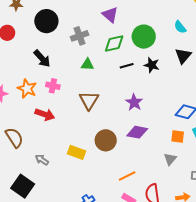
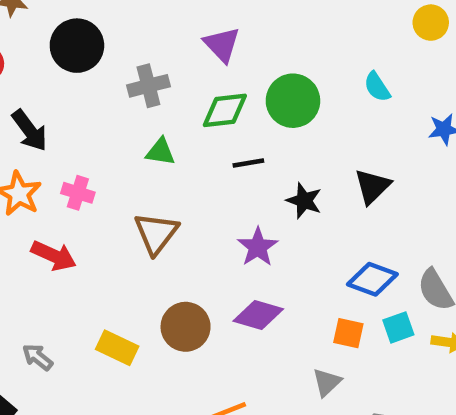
black triangle: (183, 56) -> (372, 186), moved
black arrow: (42, 58) -> (30, 130), moved
black star: (152, 65) -> (304, 201), moved

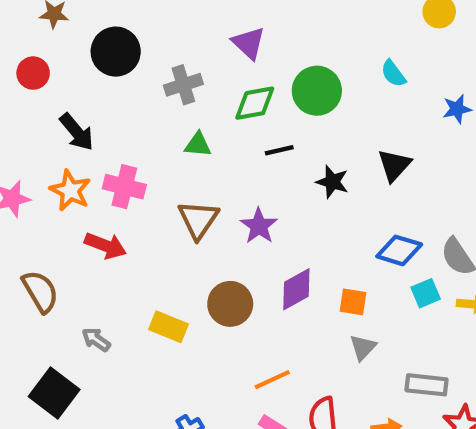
pink cross: (78, 193) -> (124, 187), size x1.4
purple star: (258, 247) -> (259, 226), moved
purple diamond: (258, 315) -> (296, 289), turned -42
orange square: (348, 333) -> (353, 302), moved

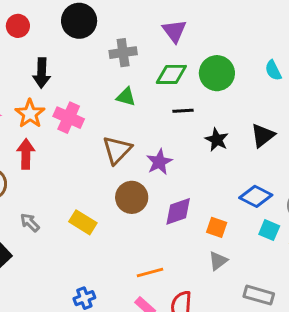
black arrow: (77, 132) -> (42, 73), turned 32
red arrow: (105, 246) -> (26, 154), moved, turned -120
cyan square: (426, 293) -> (269, 230), turned 36
brown circle: (230, 304) -> (132, 197), moved

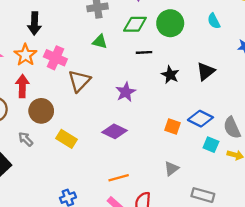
brown triangle: (117, 150) -> (79, 81), moved
brown circle: (132, 197) -> (41, 111), moved
purple diamond: (178, 211) -> (114, 131), moved, turned 45
orange square: (217, 227) -> (172, 127), moved

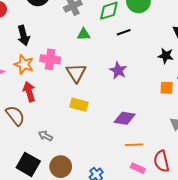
black star: (170, 75) -> (166, 56), moved
brown circle: (41, 111) -> (61, 167), moved
purple diamond: (114, 131) -> (125, 118), moved
yellow rectangle: (67, 139) -> (79, 105), moved
orange line: (119, 178) -> (134, 145), turned 30

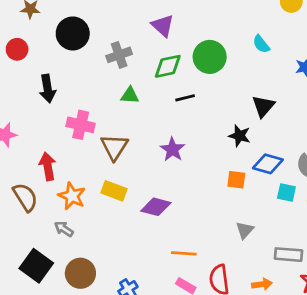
orange star: (24, 64) -> (72, 196), moved
purple diamond: (125, 118) -> (156, 207), moved

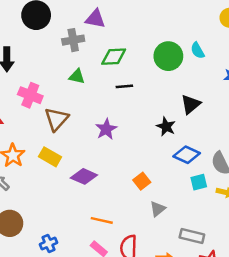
purple triangle: (163, 26) -> (95, 19), moved, turned -40
green circle: (210, 57) -> (168, 56), moved
orange square: (236, 180) -> (142, 181), moved, turned 35
cyan square: (286, 192) -> (199, 182), turned -35

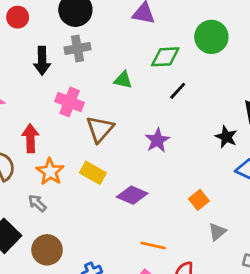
gray cross: (73, 40) -> (77, 48), moved
green circle: (168, 56) -> (211, 37), moved
black line: (124, 86) -> (178, 91), turned -42

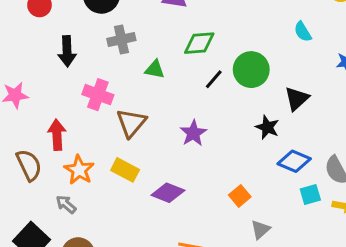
green circle: (211, 37) -> (251, 70), moved
gray cross: (77, 48) -> (121, 40), moved

